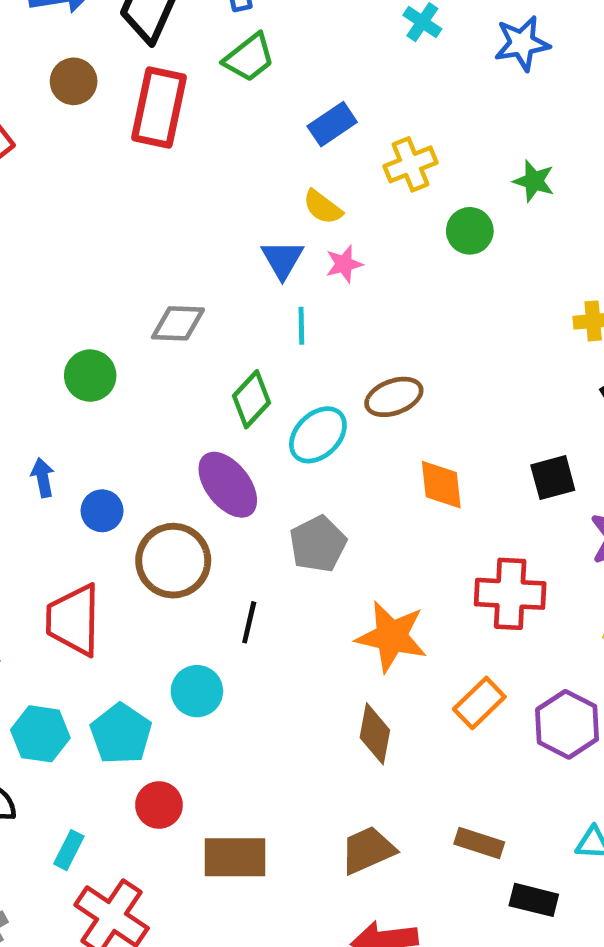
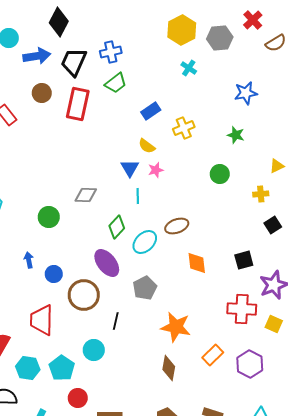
blue star: (522, 43) -> (246, 93), moved
green circle: (470, 231) -> (220, 174), moved
red cross: (510, 594) -> (242, 309), moved

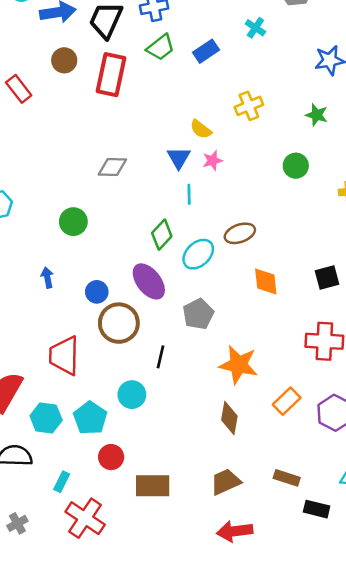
blue rectangle: (151, 111) -> (206, 51), moved
gray diamond: (86, 195) -> (112, 167), moved
blue circle: (54, 274) -> (97, 292), moved

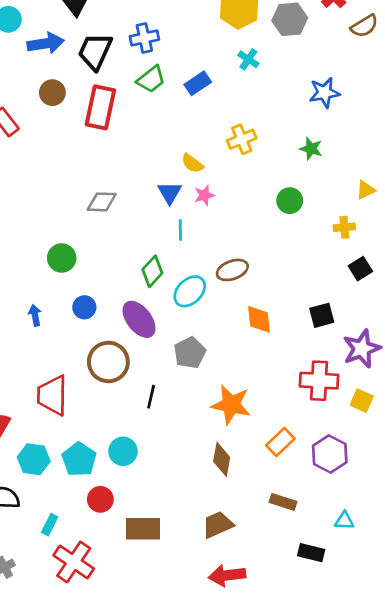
blue circle: (97, 292) -> (84, 307), moved
cyan circle: (132, 395) -> (123, 451), moved
brown rectangle: (287, 478) -> (283, 502), moved

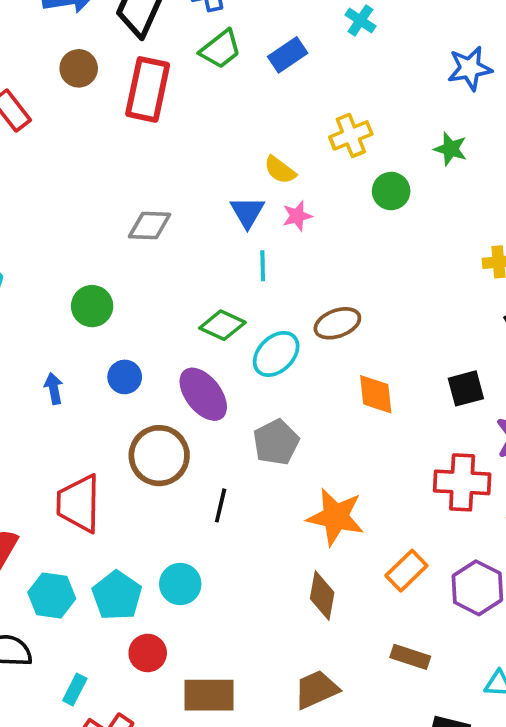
green circle: (290, 201) -> (391, 191), moved
green diamond: (152, 271) -> (222, 325), turned 72

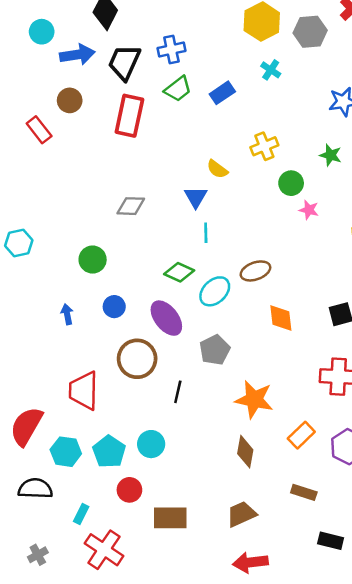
brown circle: (79, 68) -> (70, 100), moved
pink star: (297, 216) -> (309, 210), moved, turned 30

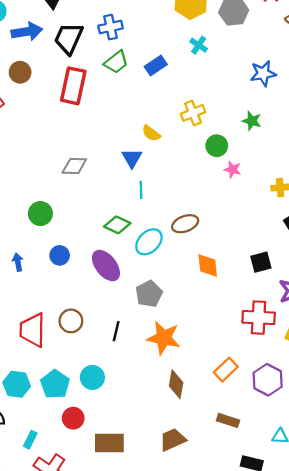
brown circle: (137, 359) -> (71, 321), moved, size x0.7
orange star: (254, 400) -> (164, 338), moved

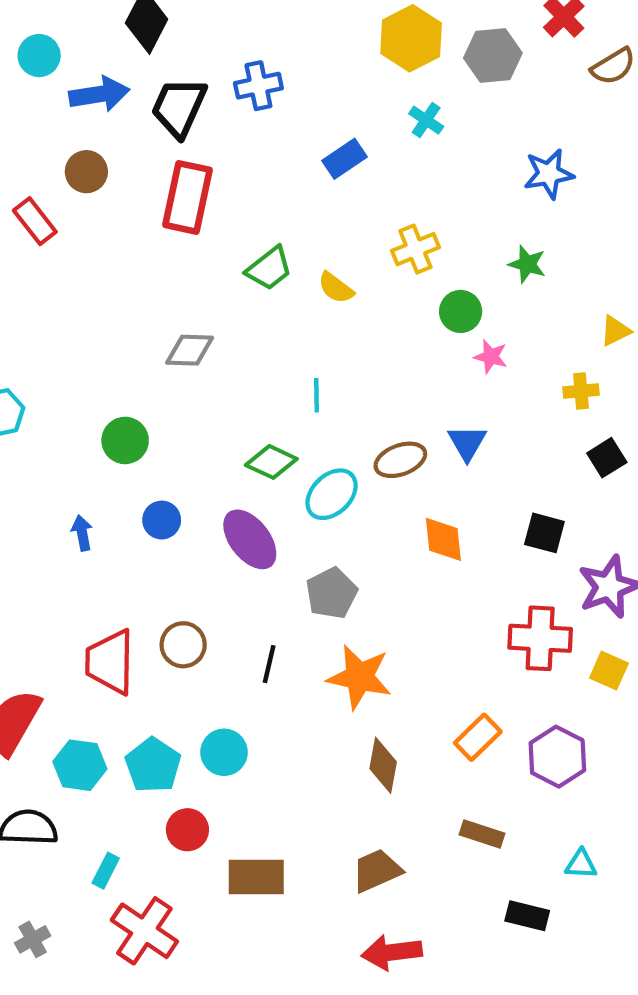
green trapezoid: (116, 62) -> (269, 268), moved
blue triangle: (132, 158) -> (467, 443), moved
black square: (261, 262) -> (544, 533), turned 30

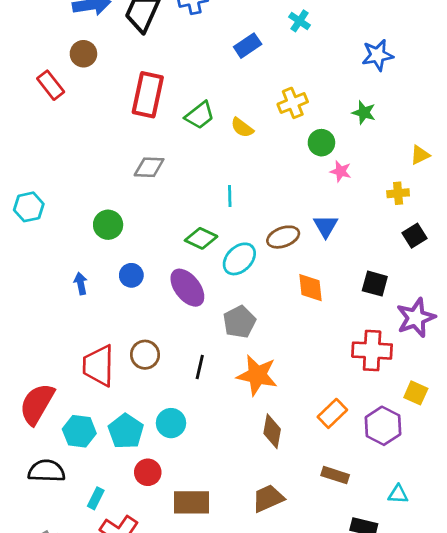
red rectangle: (187, 197) -> (148, 95), moved
yellow square: (609, 671) -> (416, 393), moved

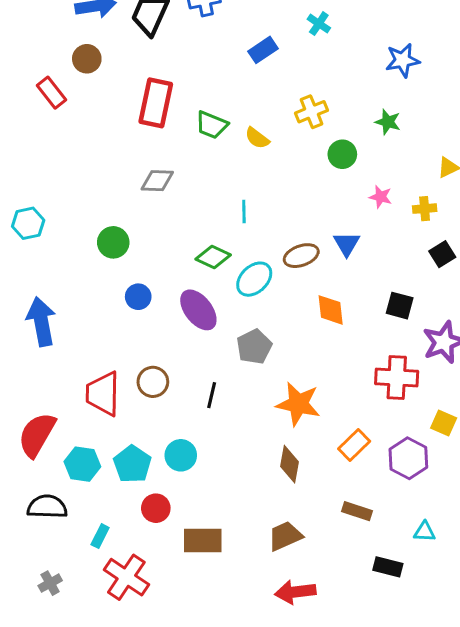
green trapezoid: (200, 115) -> (212, 125), turned 60
pink star: (341, 171) -> (381, 197), moved
blue arrow: (81, 284) -> (41, 322), moved, size x2.0
orange star: (257, 375) -> (298, 404), moved

